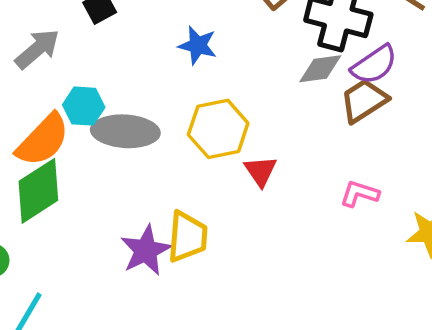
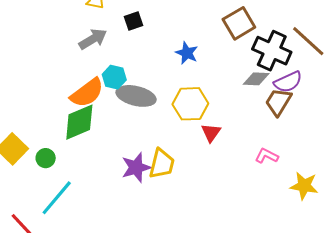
brown trapezoid: (364, 101) -> (278, 102), turned -36

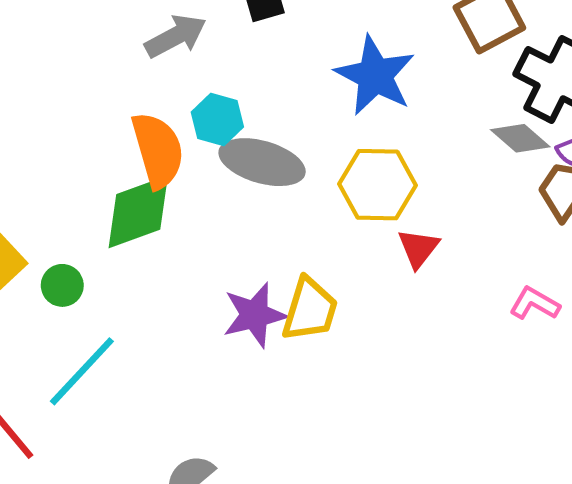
blue star: (187, 53) -> (375, 76), size x1.6
gray diamond: (256, 79) -> (520, 138), turned 36
orange semicircle: (87, 93) -> (158, 150), turned -72

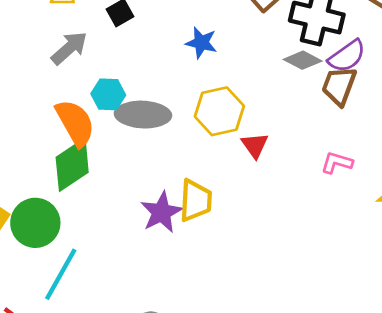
blue star: (375, 76) -> (201, 43), size x0.6
green circle: (62, 285) -> (35, 223), size x1.8

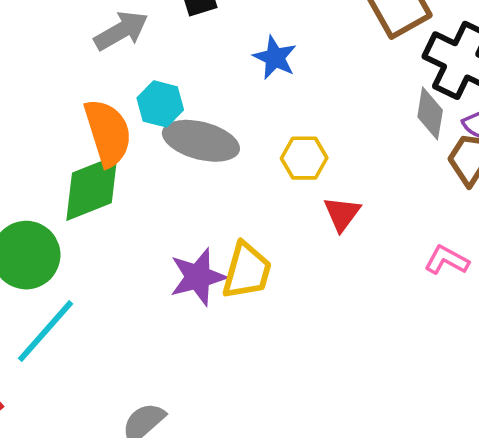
blue star: (201, 43) -> (275, 58), moved
gray diamond: (303, 60) -> (430, 113), turned 60
yellow hexagon: (219, 111) -> (304, 158), size x0.7

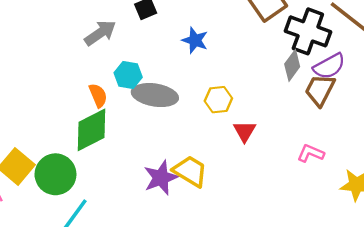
gray diamond: (430, 113) -> (292, 65), turned 32
orange semicircle: (108, 133) -> (98, 95), size x0.6
yellow trapezoid: (247, 271) -> (190, 171), turned -69

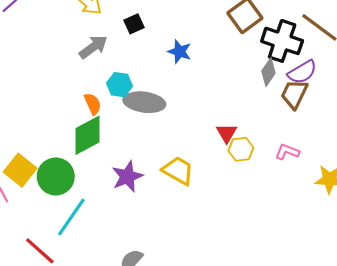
yellow hexagon: (218, 100) -> (241, 149), moved
purple star: (161, 178) -> (127, 176), moved

